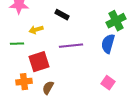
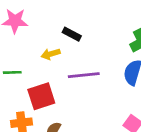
yellow arrow: (36, 30) -> (51, 54), moved

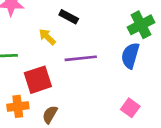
yellow arrow: (51, 54) -> (47, 37), turned 60

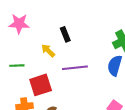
black rectangle: (69, 17) -> (65, 34), turned 40

